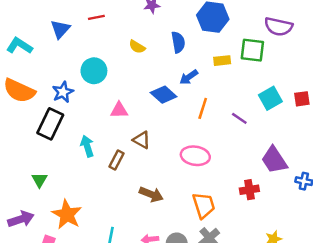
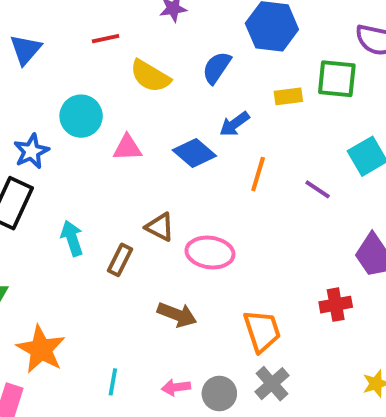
red line: (96, 17) -> (106, 39), moved
blue semicircle: (178, 42) -> (217, 68), turned -135
yellow semicircle: (137, 47) -> (150, 76), size x1.5
pink triangle: (119, 110) -> (127, 148), moved
pink ellipse: (195, 156) -> (210, 252), moved

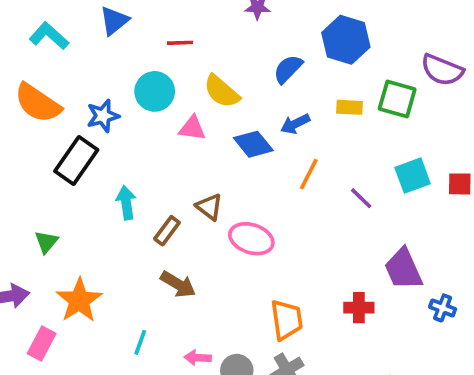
red line: (106, 39) -> (180, 43), moved
yellow semicircle: (150, 76) -> (222, 91), moved
brown arrow: (177, 315) -> (178, 284), moved

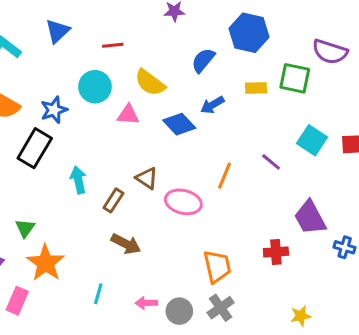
orange line: (309, 174) -> (225, 176), moved
cyan square: (413, 176) -> (312, 140), turned -32
green triangle: (46, 242) -> (25, 228), moved

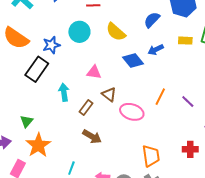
pink triangle: (128, 115) -> (94, 72), moved
purple line: (271, 162) -> (188, 102), moved

